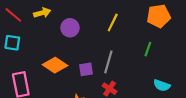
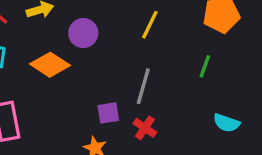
orange diamond: (55, 65) -> (50, 65), moved
purple square: (86, 69) -> (108, 113), moved

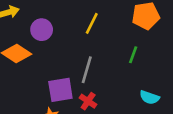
purple square: (108, 113) -> (60, 90), size x1.5

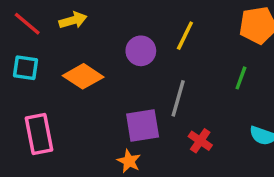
purple circle: (42, 30) -> (141, 51), moved
red cross: (88, 101) -> (200, 141), moved

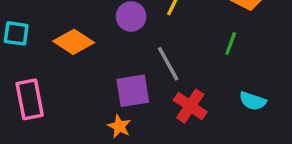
gray line: (178, 98) -> (168, 64), turned -45
red cross: (200, 141) -> (190, 106), size x1.4

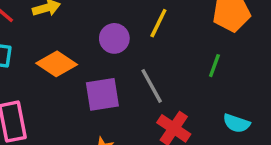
purple square: (133, 91) -> (102, 94), moved

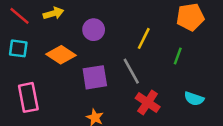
yellow line: (158, 23) -> (144, 38), moved
purple circle: (114, 38) -> (94, 30), moved

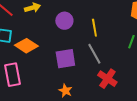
yellow line: (144, 38) -> (94, 28), moved, turned -36
orange diamond: (61, 55) -> (26, 46), moved

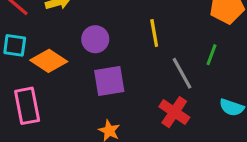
purple circle: (64, 21) -> (95, 39), moved
gray line: (94, 54) -> (182, 73), moved

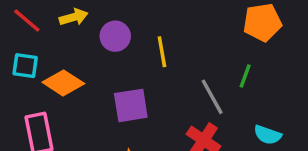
yellow line: (154, 33) -> (162, 52), moved
purple circle: (95, 39) -> (115, 36), moved

